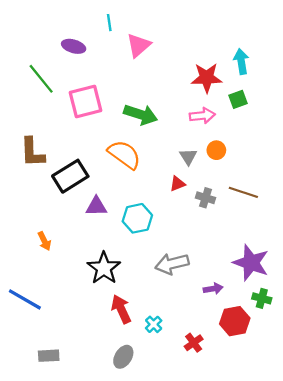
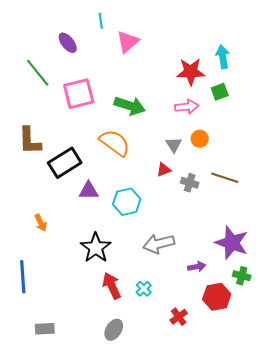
purple ellipse: (74, 46) -> (68, 43), turned 35
blue line: (25, 299) -> (23, 277), turned 56
cyan cross: (154, 324) -> (144, 289), moved

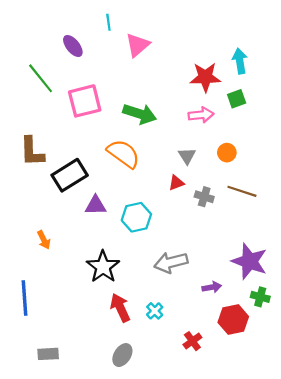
orange circle: (200, 139) -> (227, 153), moved

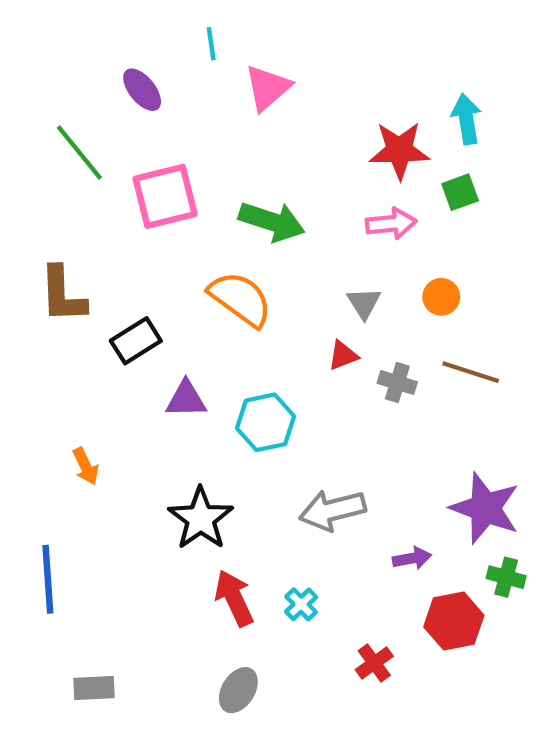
black rectangle: (70, 175) -> (136, 341), size x0.7

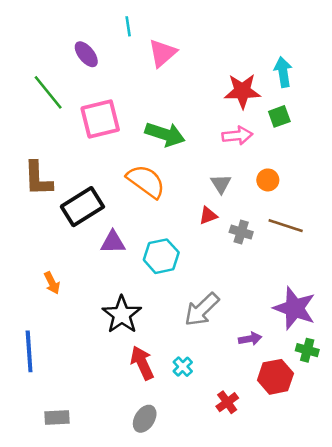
black rectangle: (136, 341) -> (82, 207), size x1.4
gray arrow: (332, 510) -> (202, 310), turned -30

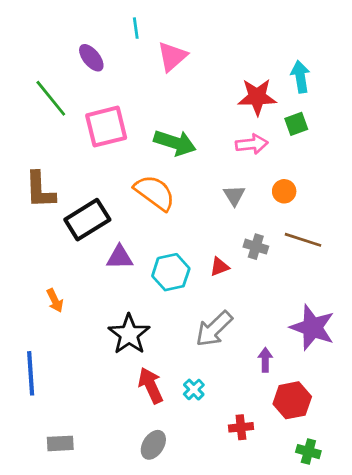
red triangle: (208, 216) -> (219, 267), moved
purple arrow: (250, 339) -> (265, 360), turned -80
green cross: (307, 350) -> (308, 452), moved
red cross: (227, 402) -> (241, 427), turned 30

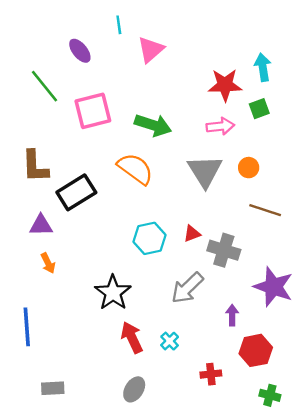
gray triangle: (234, 195) -> (205, 171), size x1.8
gray cross: (256, 247) -> (224, 250), moved, size x1.5
purple triangle: (120, 257) -> (41, 225), moved

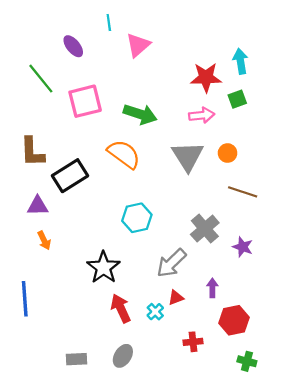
red triangle: (192, 234) -> (176, 298), moved
gray cross: (224, 250) -> (205, 229), turned 32
purple star: (273, 287) -> (243, 247), moved, size x0.6
gray rectangle: (53, 388) -> (76, 359), moved

